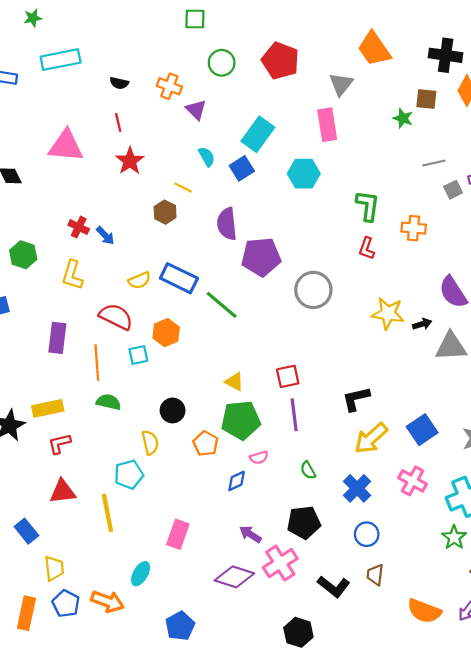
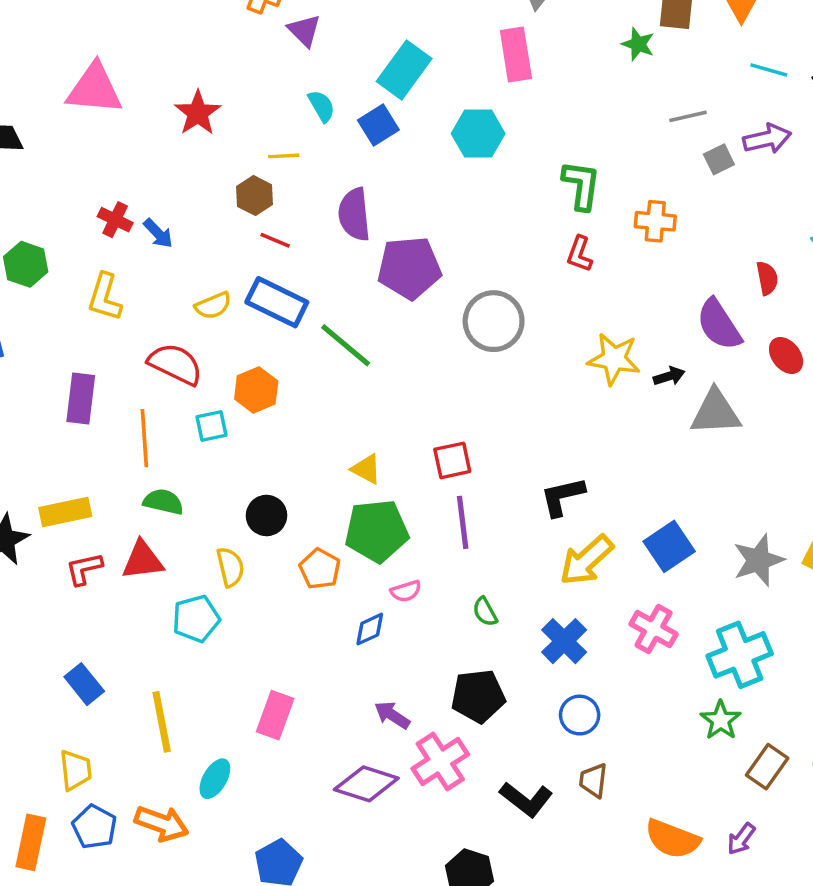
red line: (118, 123) -> (275, 240), moved, turned -54
yellow line: (183, 188) -> (284, 156), turned -30
red triangle: (63, 492) -> (143, 560), moved
yellow line: (107, 513) -> (162, 722), moved
blue rectangle: (26, 531) -> (84, 684), moved

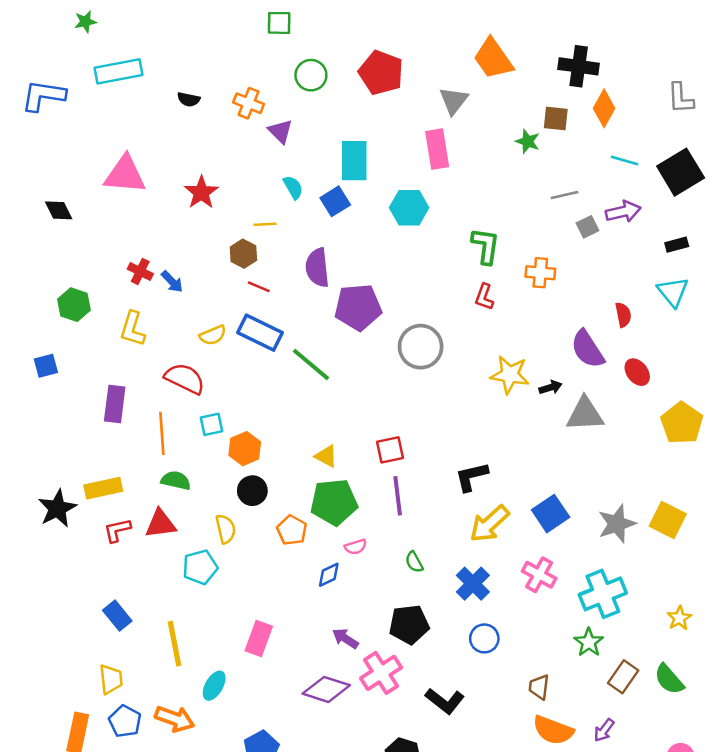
cyan rectangle: (404, 70) -> (354, 161), turned -36
orange hexagon: (256, 390) -> (245, 449), moved
brown trapezoid: (593, 780) -> (539, 687), moved

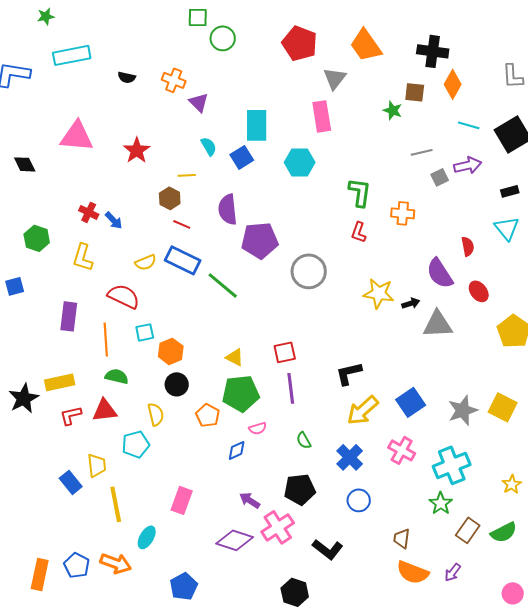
red pentagon: (381, 73) -> (300, 43), moved
green circle: (311, 75) -> (223, 38), moved
yellow trapezoid: (111, 679) -> (97, 465), moved
green semicircle: (669, 679) -> (504, 532), turned -76

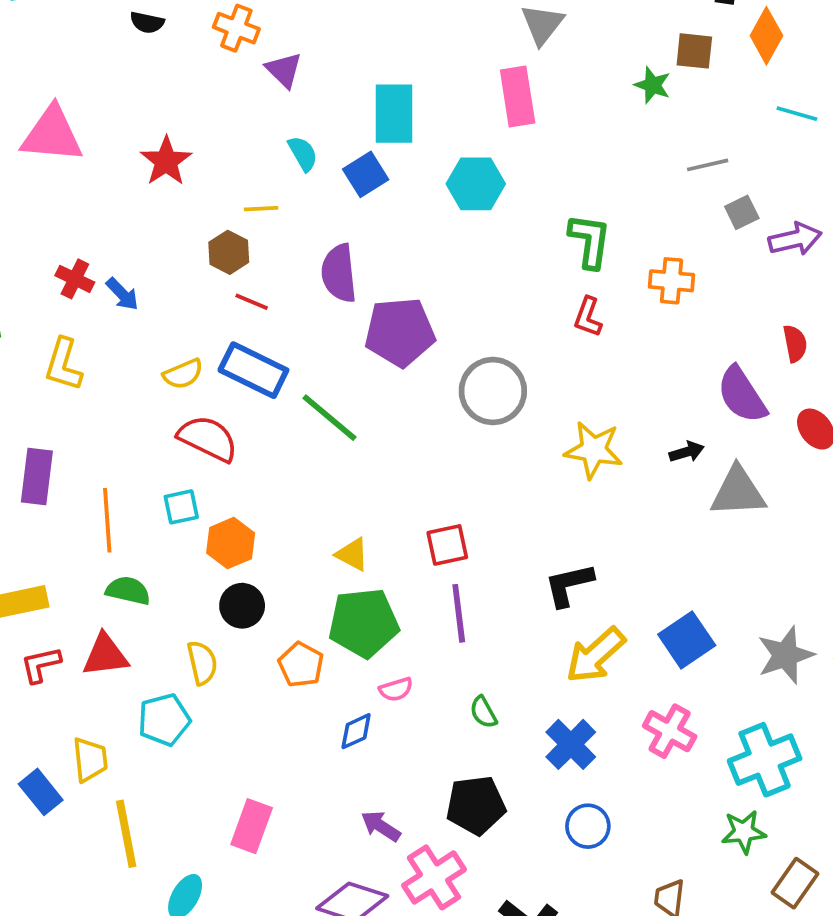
purple arrow: (468, 165) -> (795, 239), moved
yellow star: (379, 293) -> (594, 450), moved
red semicircle: (124, 296) -> (208, 439), moved
green star: (441, 503) -> (744, 832), turned 30

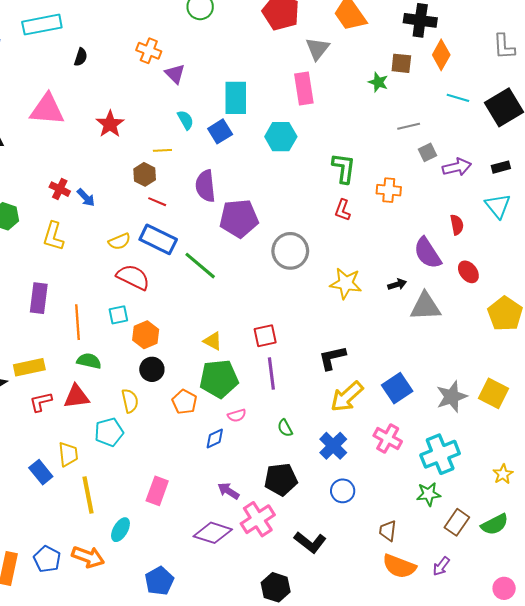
black semicircle: (147, 22) -> (81, 57), moved, turned -84

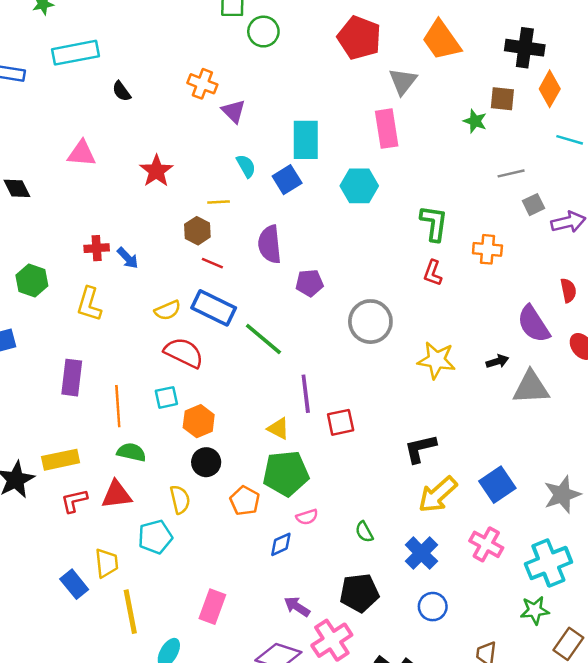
black semicircle: (81, 57) -> (122, 91), turned 126
pink triangle: (47, 109) -> (82, 153), size x0.7
red cross: (60, 189) -> (97, 248), turned -30
purple pentagon: (239, 218) -> (309, 283), size x0.6
purple line: (271, 374) -> (306, 394), moved

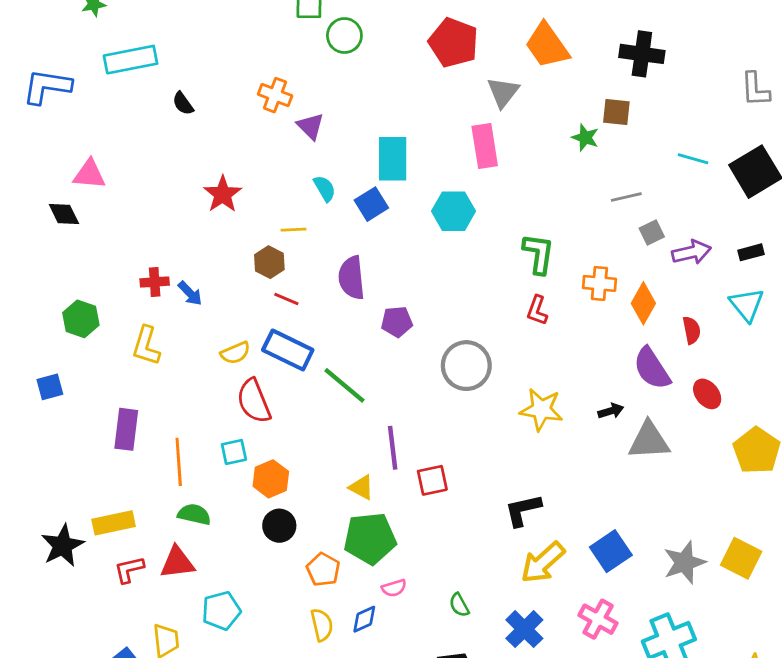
orange diamond: (550, 89) -> (643, 303), moved
pink triangle: (82, 153) -> (89, 174), moved
red semicircle: (184, 353) -> (254, 401), turned -138
yellow semicircle: (180, 500) -> (322, 625), moved

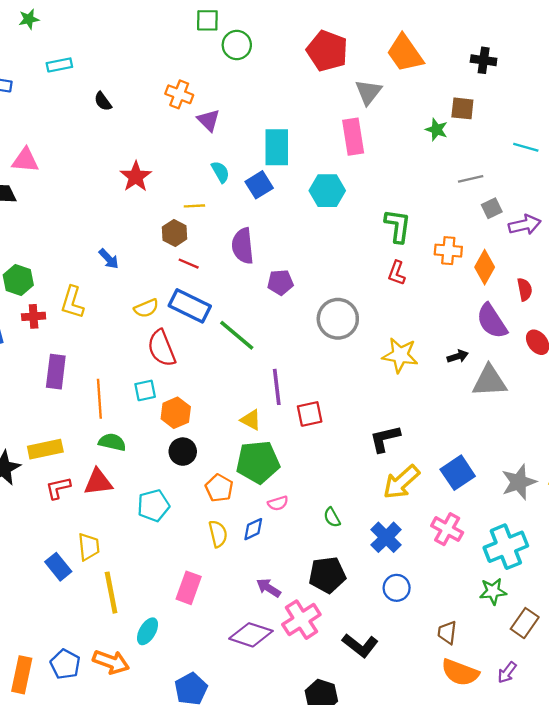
black cross: (642, 54) -> (484, 60), size x0.7
cyan rectangle: (131, 60) -> (59, 65), size x0.6
red cross: (155, 282) -> (34, 316), moved
cyan pentagon: (221, 611) -> (153, 506), moved

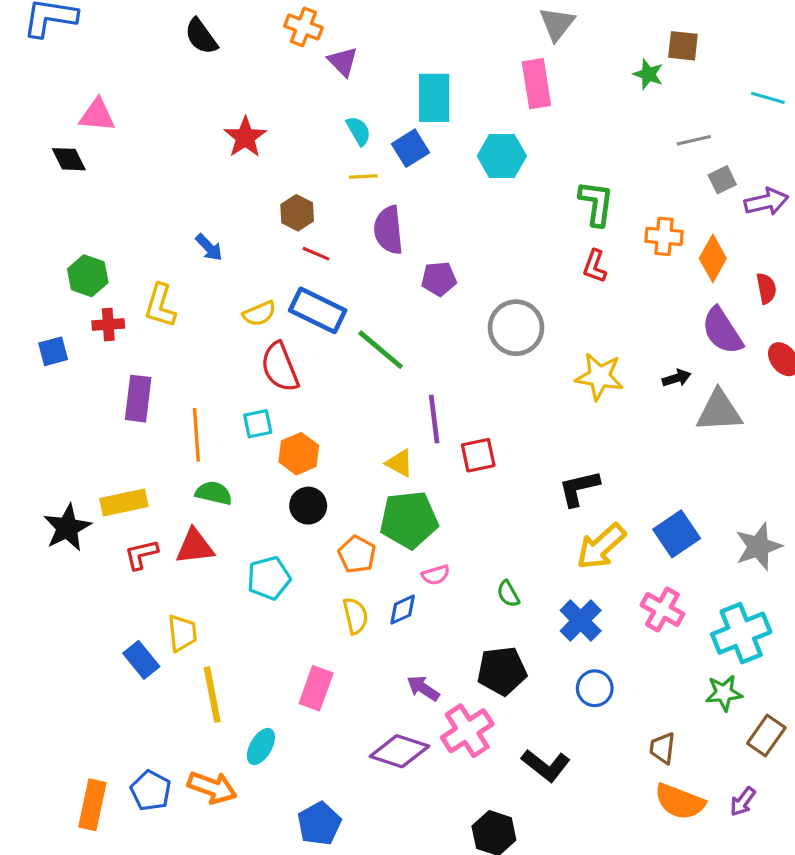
black semicircle: (103, 101) -> (201, 36), size x1.4
yellow line: (194, 206) -> (363, 177), moved

